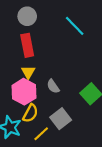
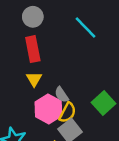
pink hexagon: (24, 92) -> (48, 109), moved
yellow semicircle: (30, 113) -> (68, 113), moved

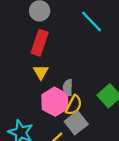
red rectangle: (33, 49) -> (40, 43), turned 30
gray semicircle: (62, 95) -> (68, 87), turned 35

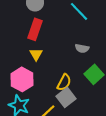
gray semicircle: (68, 87) -> (82, 48), moved, turned -80
pink hexagon: (55, 102) -> (22, 79), moved

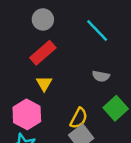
red rectangle: (35, 29) -> (43, 53), turned 30

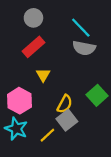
gray semicircle: (101, 76) -> (84, 48), moved, size x1.5
yellow triangle: (44, 84) -> (43, 75), moved

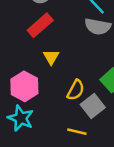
gray square: (67, 120) -> (93, 106), moved
yellow line: (47, 135) -> (77, 132), moved, turned 56

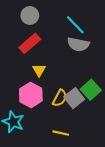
pink hexagon: (24, 86) -> (31, 95), moved
gray square: (93, 106) -> (74, 98), moved

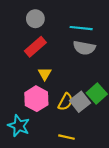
cyan line: (75, 25) -> (81, 28), turned -40

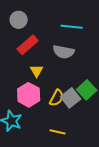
gray circle: (35, 19) -> (19, 20), moved
gray semicircle: (84, 48) -> (64, 52), moved

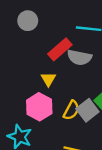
red rectangle: (28, 45) -> (60, 49), moved

